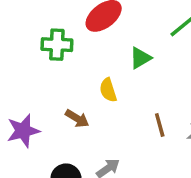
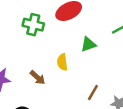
brown line: (160, 125) -> (93, 92), turned 35

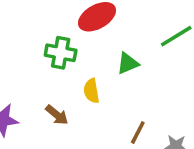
green cross: (33, 25) -> (61, 53), moved

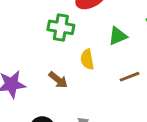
brown line: (138, 132) -> (129, 77), moved, turned 42

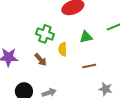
green cross: (61, 27) -> (45, 34), moved

